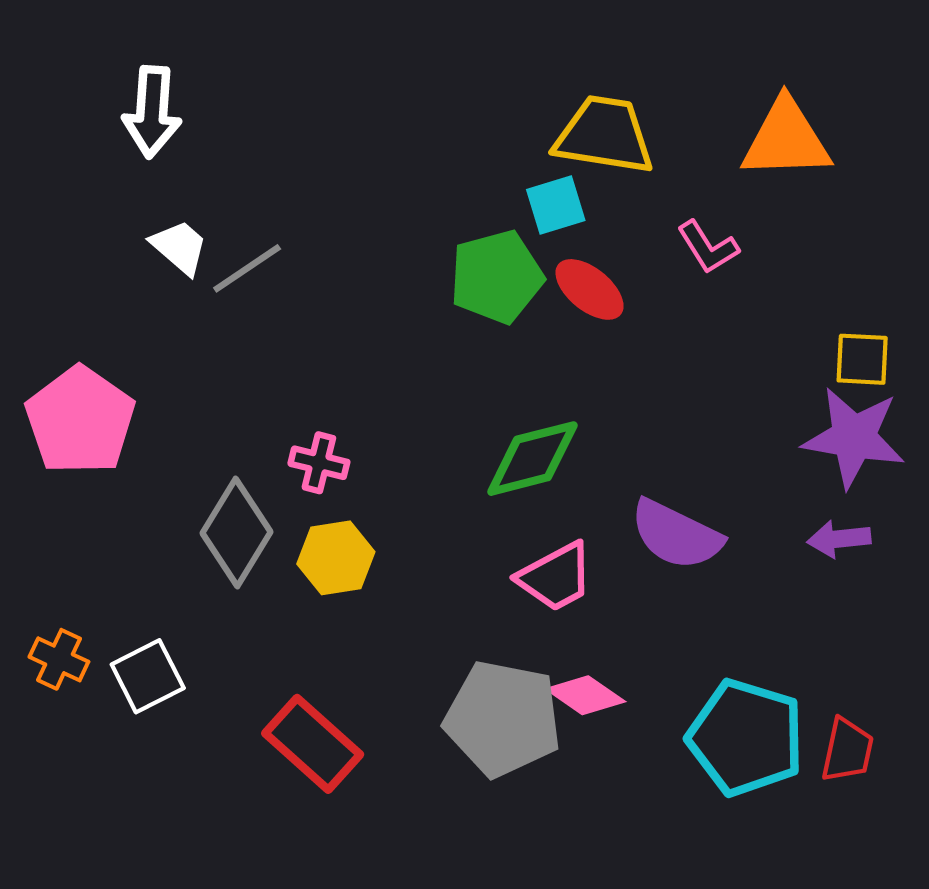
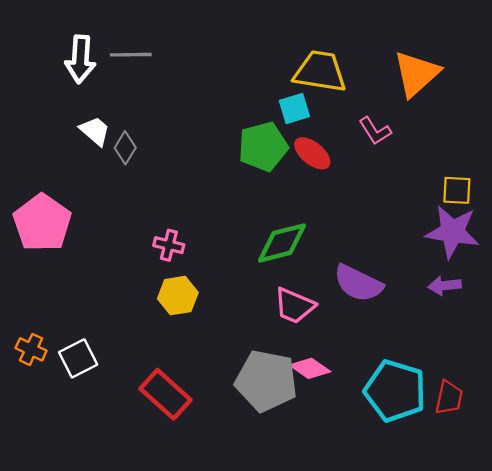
orange triangle: (786, 139) -> (416, 74), turned -40
gray line: (247, 268) -> (131, 55), moved, turned 33
gray diamond: (237, 533) -> (125, 148), moved, size x0.6
pink trapezoid: (556, 577) -> (294, 306), turned 51

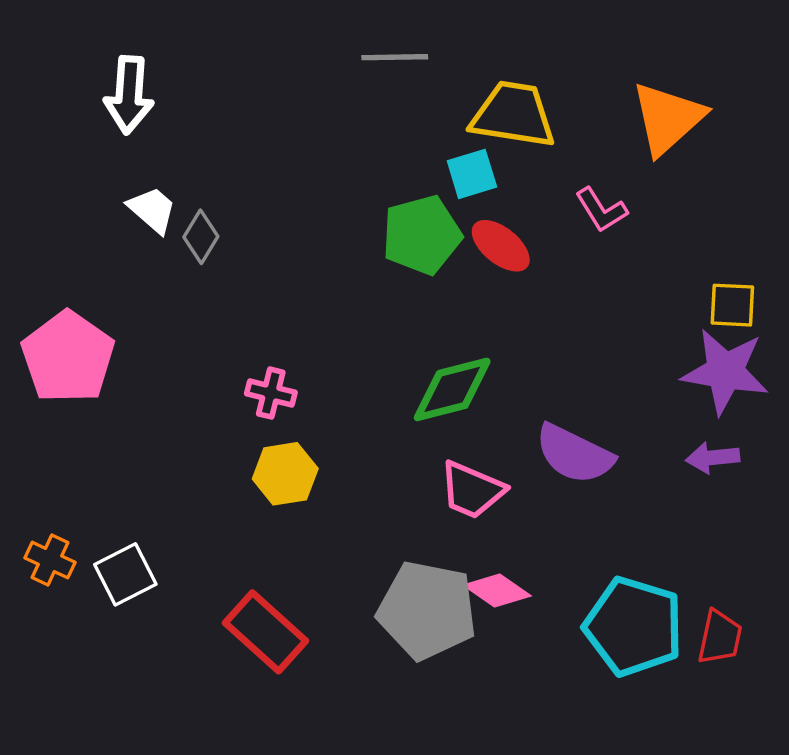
gray line: (131, 55) -> (395, 57), moved

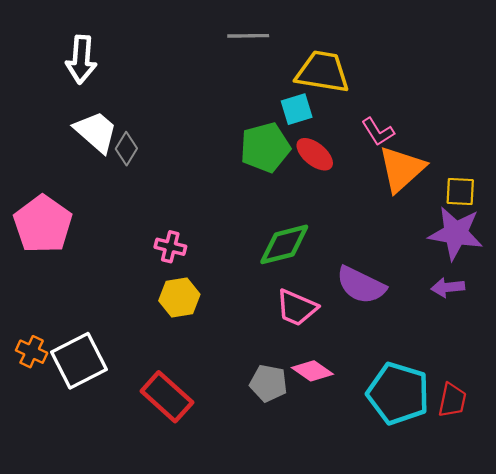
orange triangle: (668, 118) -> (402, 169), moved
white trapezoid: (152, 210) -> (96, 132), size x1.4
white square: (125, 574) -> (79, 361), size x1.4
gray pentagon: (427, 610) -> (268, 383), size x0.6

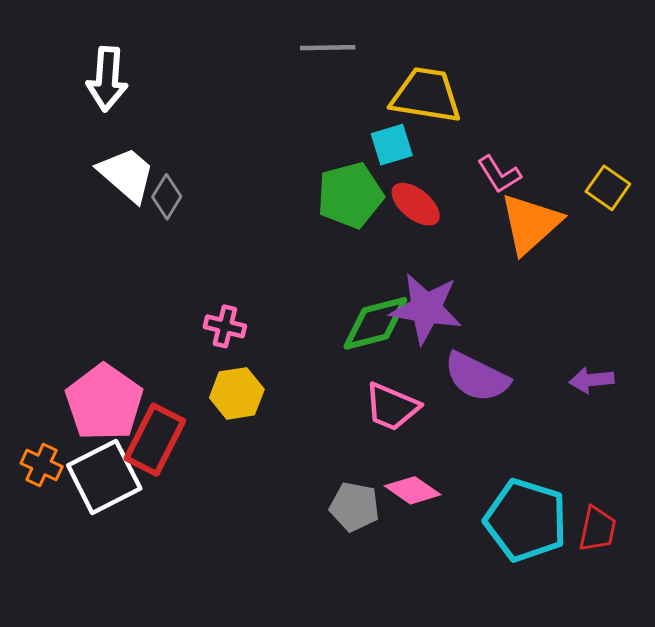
yellow square: (460, 191) -> (608, 188), moved, turned 32
pink pentagon: (43, 224) -> (104, 402), moved
purple star: (456, 233) -> (426, 308), moved
red rectangle: (167, 397) -> (155, 440), moved, turned 75

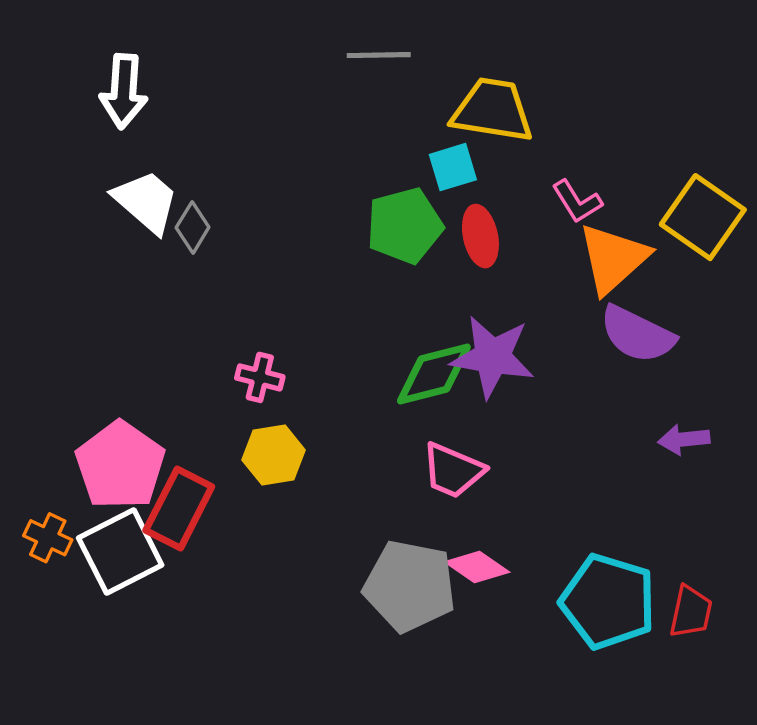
yellow square: (608, 188) -> (703, 217), size x1.6
red ellipse: (416, 204) -> (480, 236), turned 39
purple semicircle: (477, 377) -> (637, 334), moved
gray pentagon: (355, 507) -> (410, 586), size x1.6

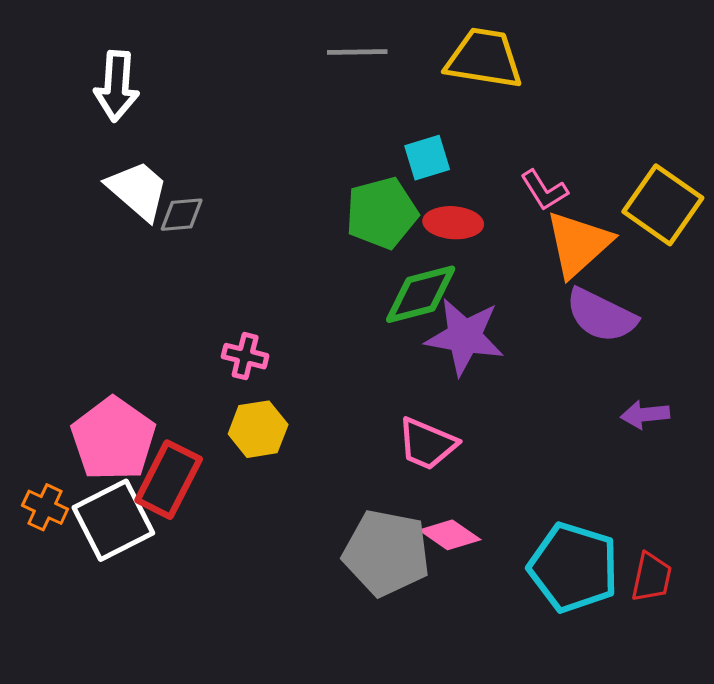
yellow trapezoid: (493, 110) -> (484, 58), moved
gray diamond: (193, 227) -> (182, 215), turned 54
red ellipse: (480, 236) -> (453, 223), turned -74
green diamond: (434, 374) -> (421, 294), moved

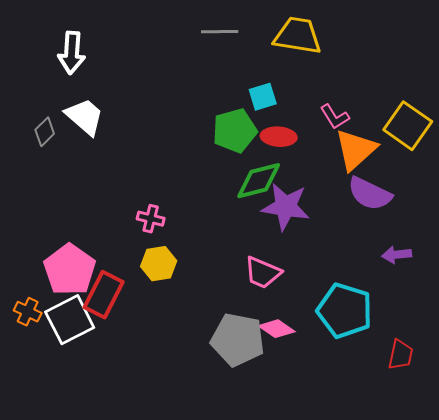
gray diamond: (182, 215) -> (45, 132), moved, turned -40
cyan pentagon: (573, 567) -> (345, 311), moved

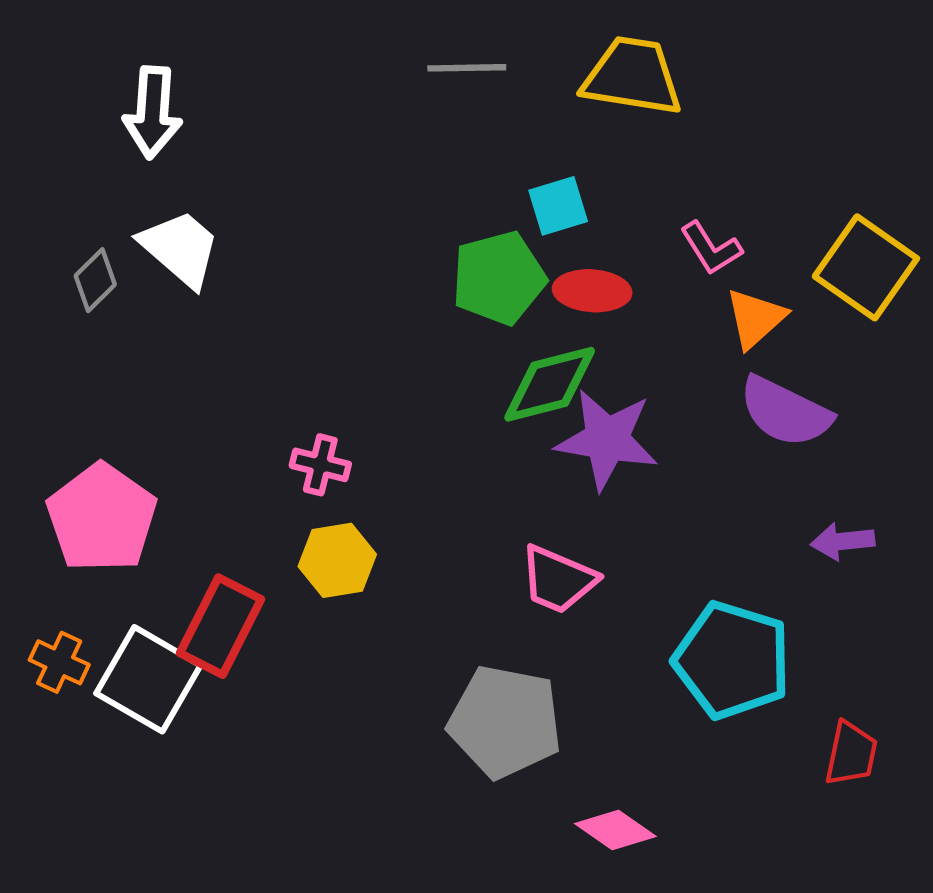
orange triangle: (356, 150) -> (756, 318), size x0.7
pink pentagon: (70, 270) -> (102, 518), moved
white square: (70, 320) -> (148, 679), turned -33
pink diamond: (277, 329) -> (615, 830), moved

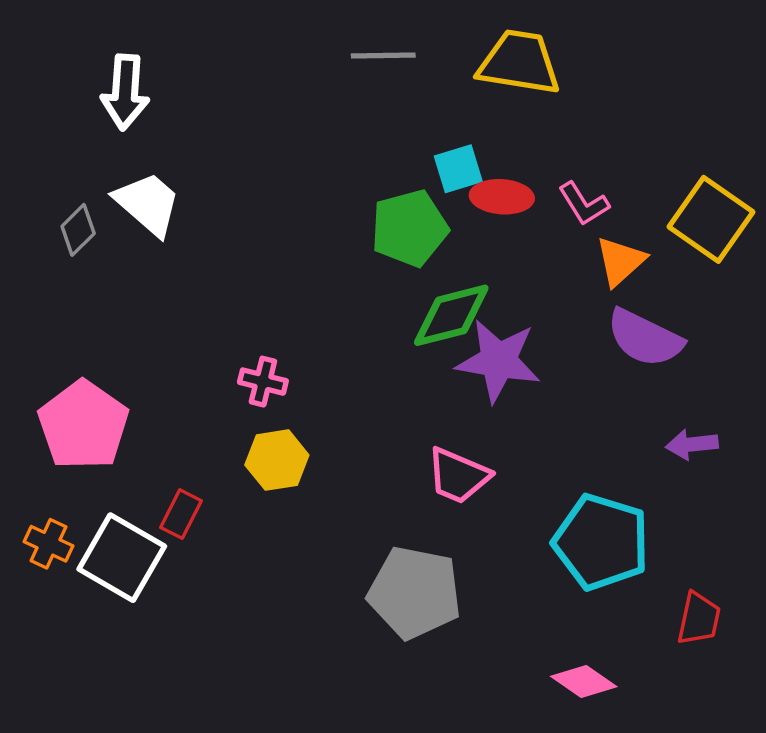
red ellipse: (592, 291) -> (502, 197), moved
red rectangle: (221, 626) -> (181, 514), size x0.6
pink diamond: (615, 830) -> (584, 681), moved

